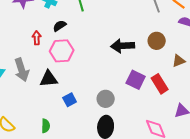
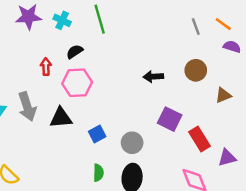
black arrow: (123, 46) -> (153, 77), size x0.7
red rectangle: (160, 84) -> (200, 139), moved
blue square: (70, 100) -> (97, 134), moved
green semicircle: (46, 126) -> (98, 173), moved

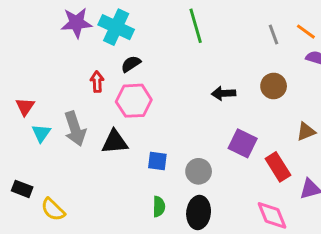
green line: (100, 19) -> (196, 26), moved
cyan cross: (62, 20) -> (116, 27), size x1.6
brown triangle: (223, 95) -> (306, 132), moved
blue square: (97, 134) -> (157, 161), turned 35

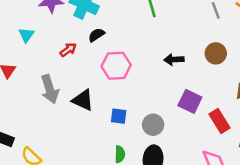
red arrow: (97, 82) -> (68, 50), turned 56
pink hexagon: (134, 101) -> (116, 66), moved
cyan triangle: (41, 133) -> (26, 35), moved
black triangle: (115, 142) -> (83, 100), turned 30

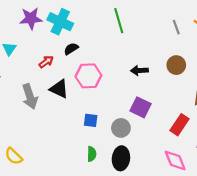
black triangle: (83, 100) -> (59, 89), moved
purple square: (190, 101) -> (140, 107), moved
red rectangle: (219, 121) -> (180, 125), turned 66

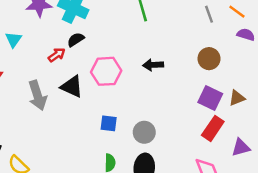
black semicircle: (71, 49) -> (76, 40), moved
black arrow: (139, 70) -> (153, 65), moved
purple square: (140, 107) -> (210, 98), moved

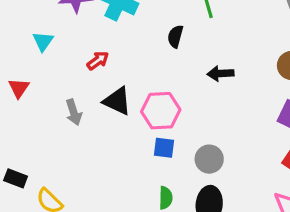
black semicircle: (76, 40) -> (175, 36), moved, turned -42
pink hexagon: (106, 71) -> (161, 111), moved
gray arrow: (38, 95) -> (74, 112), size x0.7

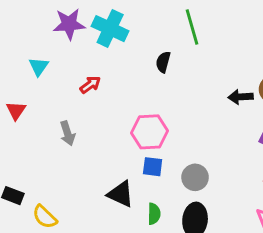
black arrow: (220, 74) -> (241, 97), moved
black triangle: (117, 101) -> (121, 194), moved

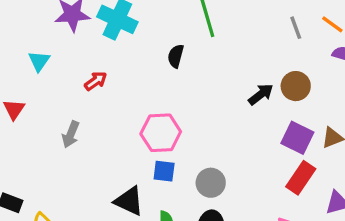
black arrow: (241, 97) -> (261, 94), turned 145
gray arrow: (68, 133) -> (71, 134), turned 40

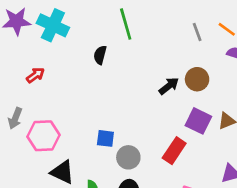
pink hexagon: (161, 133) -> (43, 136), moved
blue square: (164, 171) -> (105, 138), moved
red rectangle: (301, 178) -> (174, 151), moved

